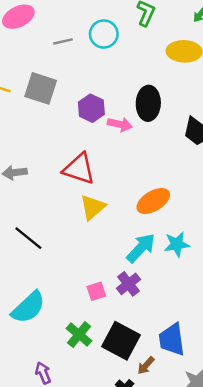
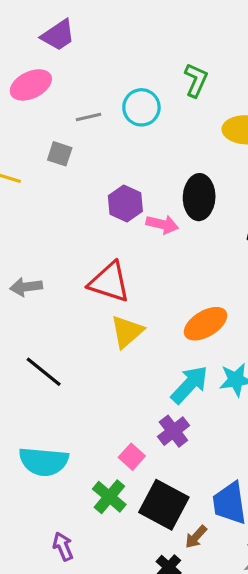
gray square: (41, 88) -> (60, 154), moved, size x0.6
pink square: (96, 291) -> (132, 457), moved, turned -30
cyan semicircle: (28, 307) -> (44, 462), turned 48

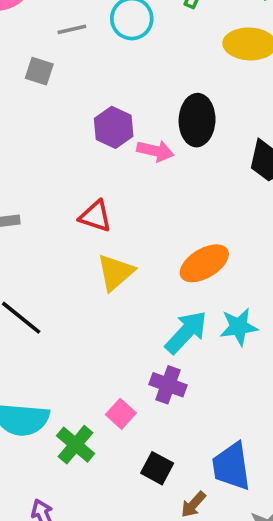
red triangle: (109, 282) -> (95, 216), size x0.7
purple cross: (173, 431) -> (168, 385), turned -32
green cross: (109, 497) -> (76, 445), moved
black square: (164, 505) -> (157, 468), size x0.6

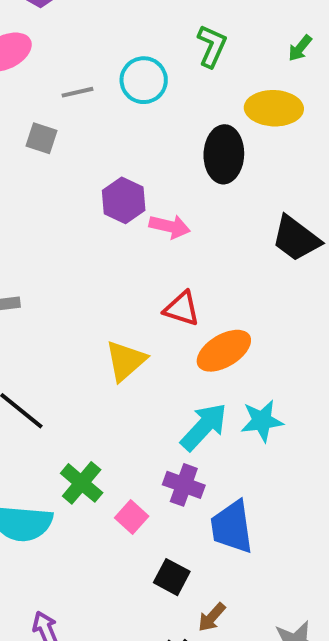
black ellipse: (197, 120) -> (224, 154), moved
red triangle: (95, 216) -> (182, 309), moved
green cross: (76, 445) -> (82, 483), moved
blue trapezoid: (231, 466) -> (232, 527), moved

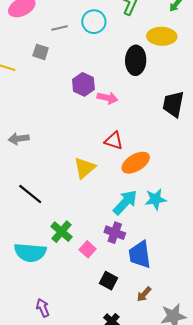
black trapezoid: (296, 238) -> (173, 104), turned 64
brown arrow: (212, 617) -> (144, 294), moved

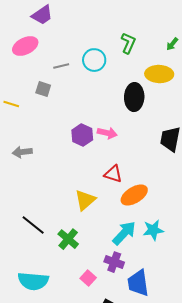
purple hexagon: (83, 84) -> (82, 135), moved
gray arrow: (19, 139) -> (22, 152), moved
green cross: (61, 232) -> (68, 239), moved

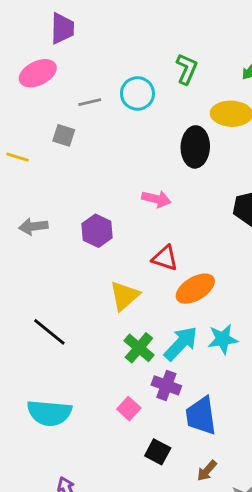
purple trapezoid: (42, 15) -> (62, 28), turned -55
purple hexagon: (82, 135) -> (97, 231), moved
green cross: (68, 239) -> (139, 348), moved

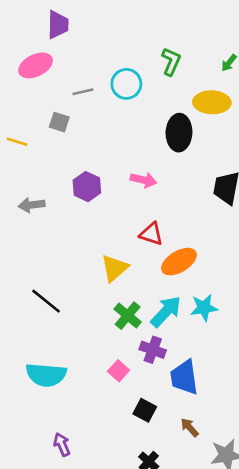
purple hexagon: (97, 231) -> (87, 187), moved
brown arrow: (207, 471) -> (190, 427), turned 96

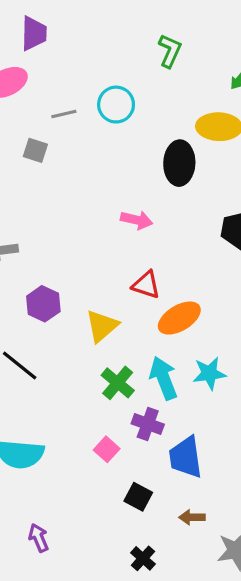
green L-shape: (171, 62) -> (170, 51), moved
purple hexagon: (87, 187) -> (43, 304), moved
cyan arrow: (166, 312) -> (164, 378), turned -64
brown arrow: (190, 427) -> (192, 517), turned -48

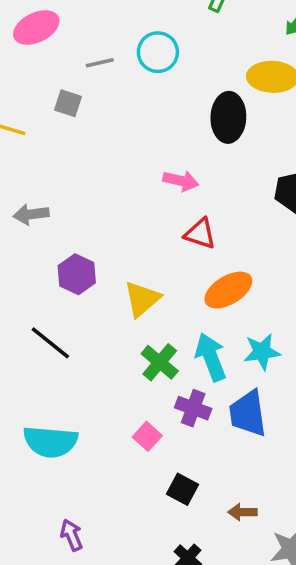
red triangle: (146, 285) -> (200, 234), moved
blue trapezoid: (186, 457) -> (248, 413), moved

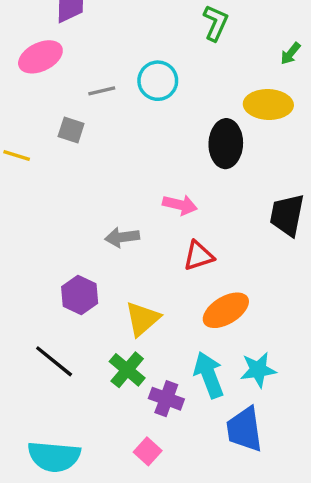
gray arrow: (31, 214) -> (122, 237), moved
red triangle: (200, 234) -> (199, 256), turned -36
green cross: (160, 362) -> (127, 370), moved
purple cross: (193, 408) -> (166, 399), moved

